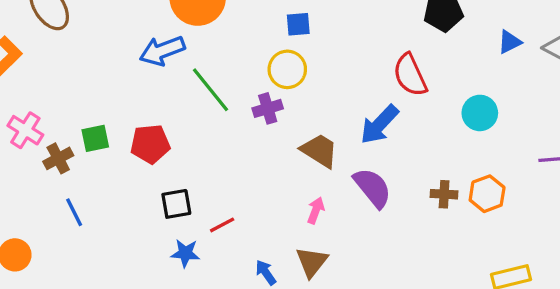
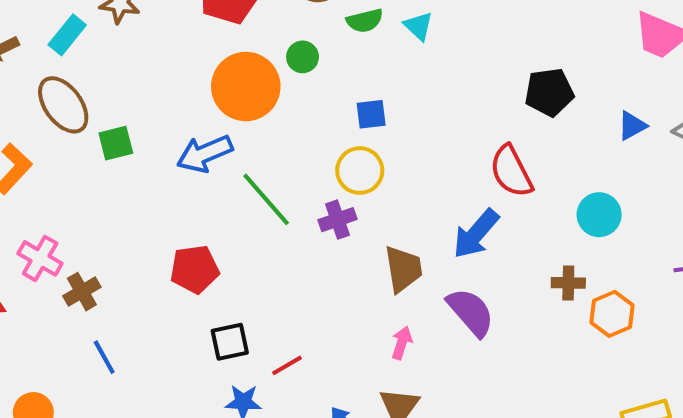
green square: (95, 138) -> (116, 143), moved
brown trapezoid: (319, 151) -> (403, 269), turned 51
brown cross: (444, 194) -> (568, 283), moved

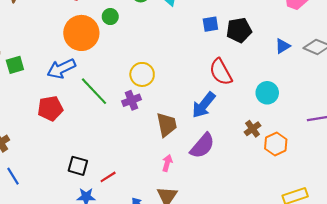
blue square: (371, 114) -> (210, 24), moved
red pentagon: (195, 269) -> (50, 108), moved
brown cross: (568, 283) -> (253, 129), turned -35
purple semicircle: (471, 312) -> (202, 146), turned 84
black square: (230, 342) -> (78, 166), turned 30

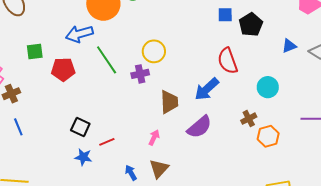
black pentagon: (239, 30) -> (251, 25), turned -30
green square: (15, 65) -> (35, 51), moved
pink arrow: (167, 163) -> (154, 137), moved

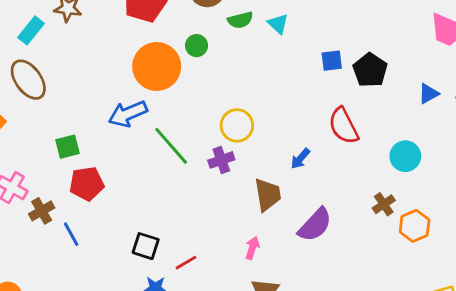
red pentagon: (63, 69) -> (87, 184), moved
blue arrow: (207, 89) -> (300, 159), moved, size x0.6
blue line: (18, 127) -> (71, 234), moved

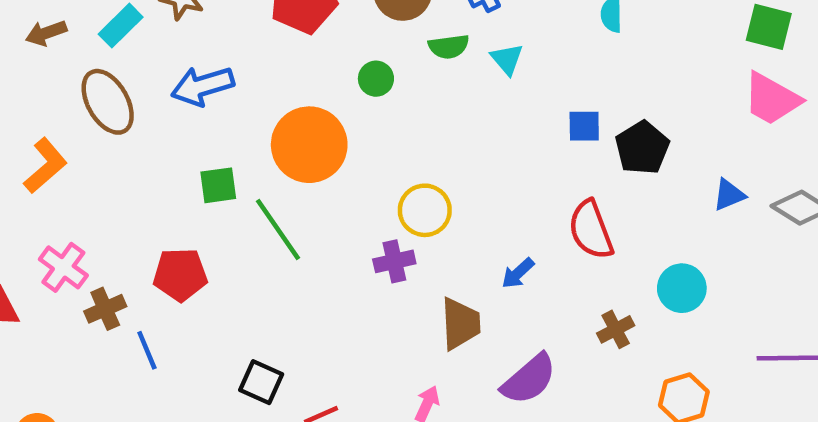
orange circle: (157, 66) -> (309, 145), moved
blue arrow: (128, 114) -> (203, 86), moved
green line: (171, 146) -> (278, 229), moved
green square: (67, 147) -> (218, 185), moved
brown cross: (384, 204) -> (616, 329), moved

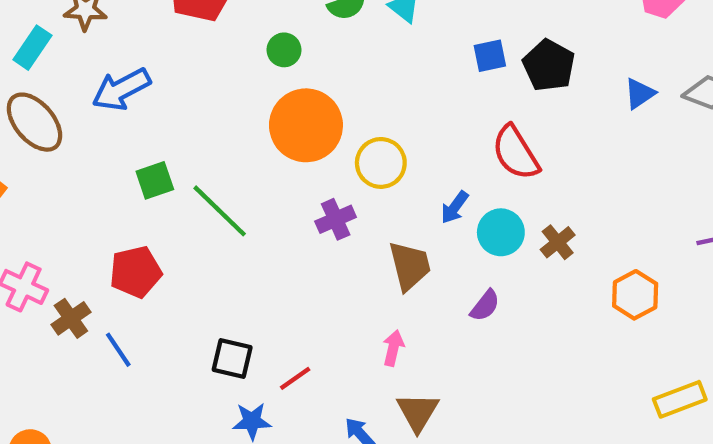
orange circle: (309, 145) -> (306, 125), moved
yellow circle: (425, 210) -> (381, 163), moved
cyan circle: (682, 288) -> (501, 232), moved
purple semicircle: (529, 379) -> (485, 306), size x0.6

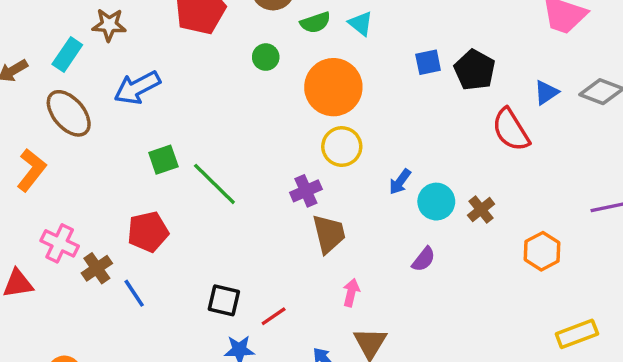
orange circle: (306, 125) -> (333, 87), moved
red semicircle: (516, 153) -> (511, 130), moved
brown trapezoid: (410, 266) -> (329, 234), moved

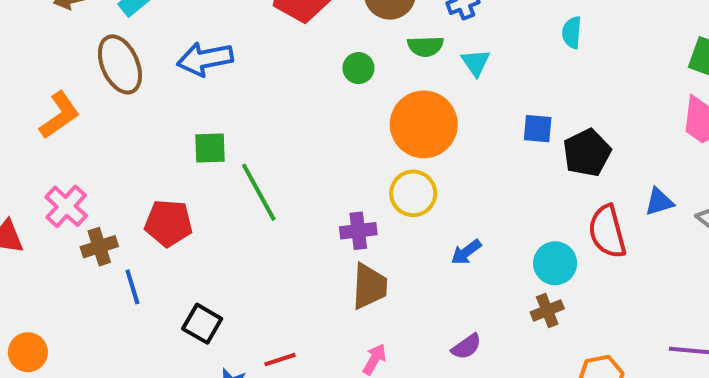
cyan circle: (436, 202) -> (555, 263), moved
black square: (224, 300) -> (202, 324), moved

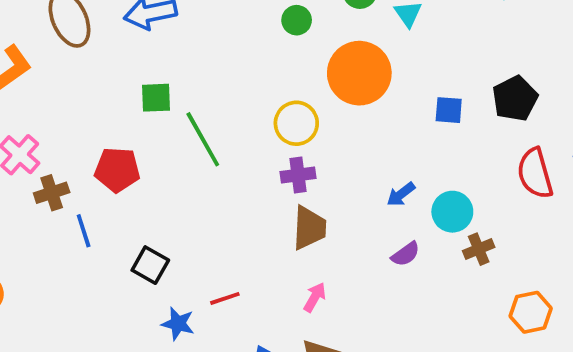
blue square: (538, 129) -> (449, 110), moved
yellow circle: (413, 193) -> (296, 123), moved
cyan circle: (555, 263) -> (452, 212), moved
purple semicircle: (466, 347) -> (406, 254), moved

